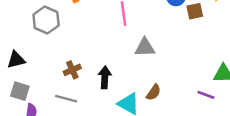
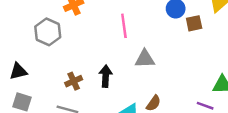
black arrow: (105, 77) -> (106, 76), moved

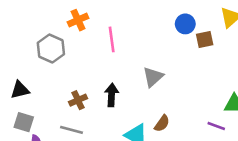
pink line: (124, 26) -> (112, 39), moved
gray triangle: (145, 59) -> (153, 77), turned -40

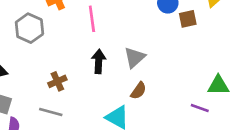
black arrow: (112, 95) -> (99, 61), moved
brown semicircle: (162, 123) -> (139, 91), moved

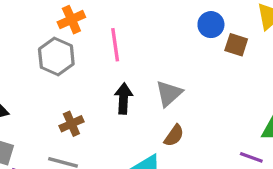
brown square: (188, 19) -> (236, 45), turned 30
gray hexagon: (29, 28) -> (56, 57), moved

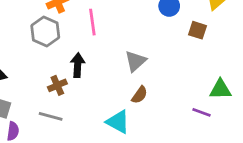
brown square: (236, 45) -> (197, 30), moved
black arrow: (124, 99) -> (78, 65), moved

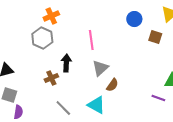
pink line: (92, 22) -> (91, 40), moved
gray triangle: (135, 61) -> (100, 68), moved
gray line: (51, 116) -> (63, 108), moved, turned 30

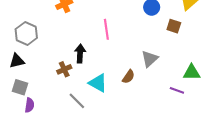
gray hexagon: (42, 38) -> (26, 34), moved
gray triangle: (100, 68) -> (150, 59), moved
cyan triangle: (96, 105) -> (98, 83), moved

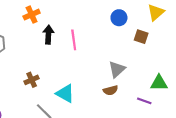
black arrow: (80, 54) -> (48, 35), moved
brown semicircle: (128, 77) -> (111, 90), moved, turned 40

